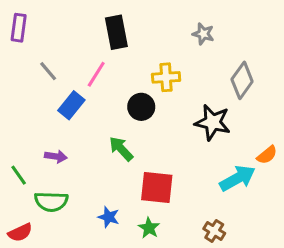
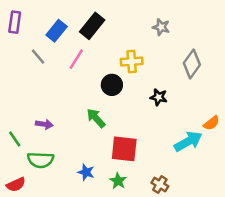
black rectangle: (116, 32) -> (92, 26), turned 50
blue rectangle: (71, 105) -> (57, 31), moved
black star: (213, 122) -> (159, 97), moved, size x0.6
brown cross: (214, 231) -> (160, 185), moved

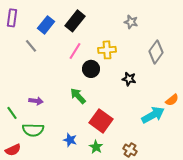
pink line: (76, 59) -> (75, 51), moved
red square: (124, 149) -> (101, 121), turned 30

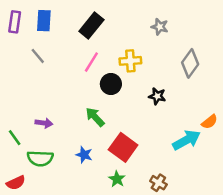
blue rectangle: (46, 25) -> (44, 21), moved, turned -36
blue star: (70, 140) -> (84, 155), moved

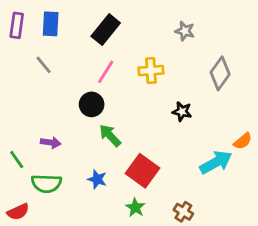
black circle: (111, 84) -> (92, 104), moved

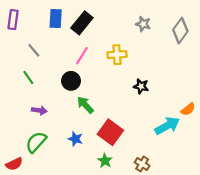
blue rectangle: (51, 24) -> (56, 19), moved
gray diamond: (220, 73) -> (180, 31), moved
green line: (17, 160) -> (28, 78), moved
green semicircle: (46, 184) -> (36, 142), turned 130

